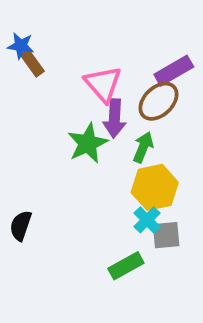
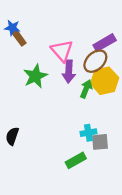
green star: (88, 143) -> (35, 76), moved
yellow hexagon: (155, 187) -> (105, 81), moved
cyan cross: (147, 220) -> (88, 133), turned 35

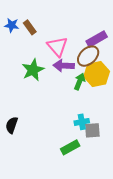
brown rectangle: (19, 38) -> (30, 27), moved
purple arrow: (69, 72) -> (64, 66), turned 90

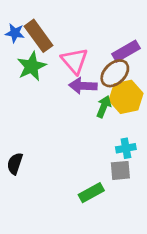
brown rectangle: (30, 27) -> (38, 36), size x1.6
green star: (33, 70) -> (32, 66), moved
cyan cross: (82, 122) -> (126, 148), moved

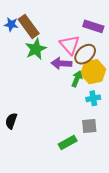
purple rectangle: (126, 51) -> (93, 26), moved, turned 48
pink triangle: (75, 61) -> (70, 45), moved
green star: (32, 66) -> (36, 49), moved
cyan cross: (126, 148) -> (93, 98), moved

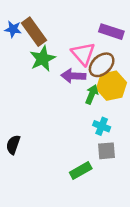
cyan cross: (93, 98) -> (102, 126), moved, turned 32

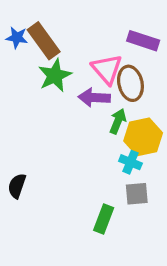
brown ellipse: (102, 65) -> (130, 83), turned -60
yellow hexagon: (111, 86) -> (143, 137), moved
green rectangle: (81, 170) -> (104, 219), turned -40

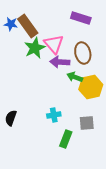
purple rectangle: (143, 41) -> (81, 18), moved
pink triangle: (107, 69) -> (54, 44), moved
green arrow: (118, 121) -> (75, 77), turned -91
cyan cross: (130, 162) -> (54, 115), moved, turned -32

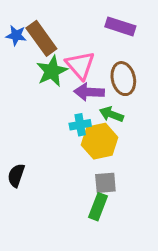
yellow hexagon: (91, 87) -> (100, 141), moved
cyan cross: (54, 115) -> (80, 125), moved
gray square: (87, 123) -> (105, 183), moved

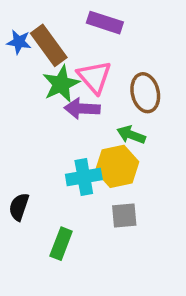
purple rectangle: (120, 26) -> (105, 23), moved
purple arrow: (89, 92) -> (82, 109), moved
cyan cross: (80, 125) -> (84, 177), moved, size x1.4
green rectangle: (98, 207) -> (61, 244), moved

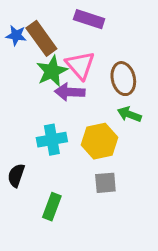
green arrow: (131, 135) -> (129, 114), moved
cyan cross: (84, 177) -> (52, 140), moved

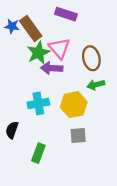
green arrow: (129, 114) -> (96, 85), turned -35

